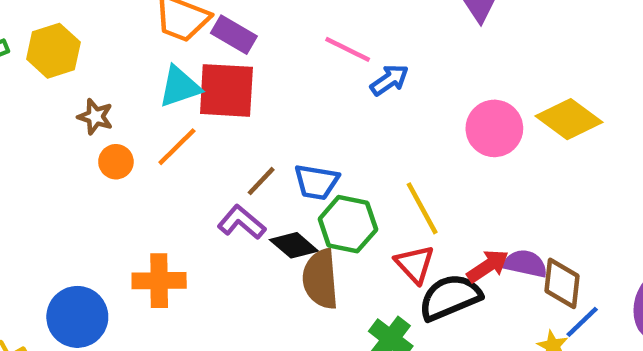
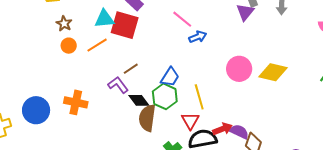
yellow diamond: (569, 119) -> (273, 72), turned -36
blue trapezoid: (316, 182) -> (170, 77), moved, turned -80

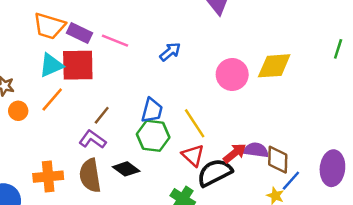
pink line: (182, 19) -> (115, 41), moved
black diamond: (139, 100) -> (126, 169), moved
brown semicircle: (147, 118) -> (90, 176), moved

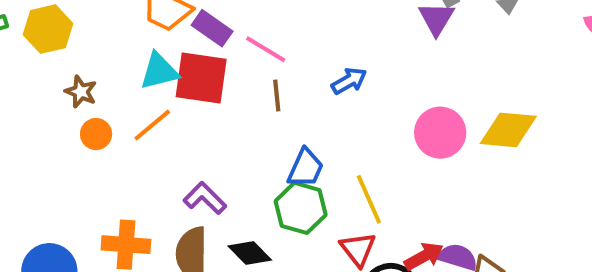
brown line: (102, 115) -> (277, 95), moved, turned -54

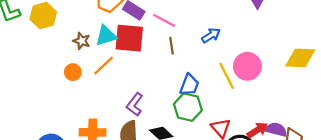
brown star: (81, 92) -> (82, 41), moved
pink circle: (440, 133) -> (247, 66), moved
purple L-shape: (205, 198) -> (135, 104), turned -95
yellow line: (369, 199) -> (227, 76), moved

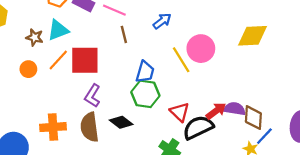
red square: (129, 38) -> (85, 60), moved

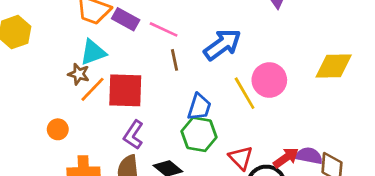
blue arrow: (162, 21) -> (222, 45), size x1.6
brown star: (35, 37) -> (79, 74), moved
orange circle: (28, 69) -> (58, 129), moved

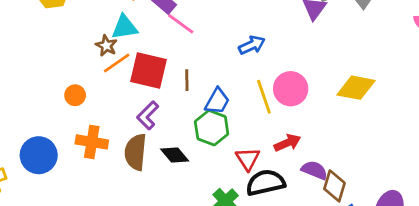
pink line: (164, 29) -> (181, 24), moved
blue arrow: (222, 45) -> (252, 45), size x0.7
brown line: (175, 60) -> (187, 80), moved
red arrow: (286, 158) -> (287, 143), moved

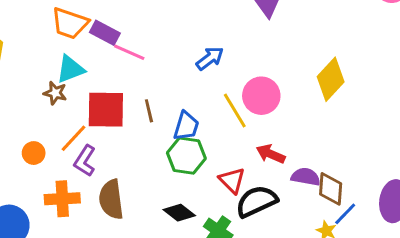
orange line: (117, 63) -> (73, 138), moved
yellow diamond: (356, 88) -> (331, 79), turned -45
purple L-shape: (148, 115) -> (85, 161), moved
red arrow: (287, 143) -> (271, 154), turned -120
black diamond: (175, 155) -> (179, 213), moved

